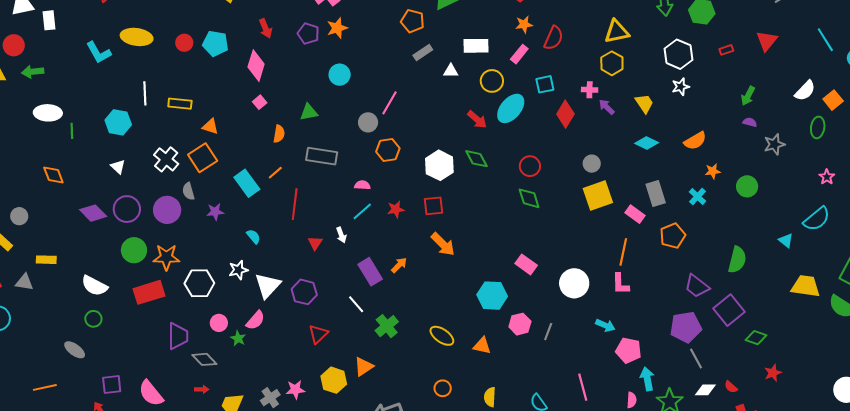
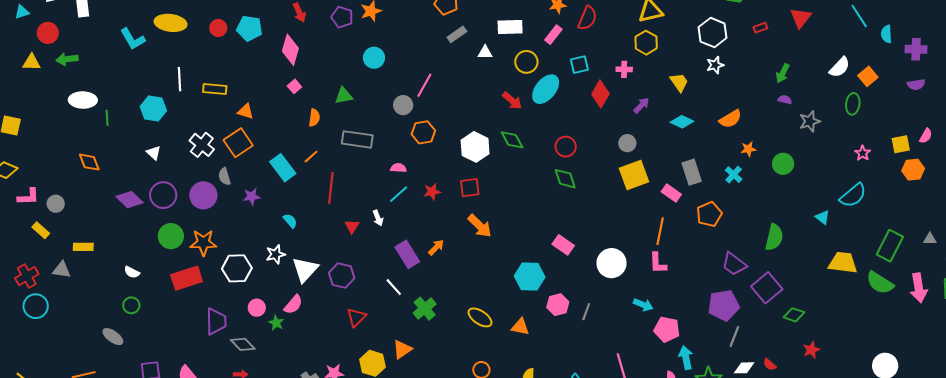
purple arrow: (607, 107) -> (641, 105), moved, turned 90
white semicircle: (94, 286) -> (132, 272), size x0.6
gray line: (696, 358) -> (734, 337), turned 50

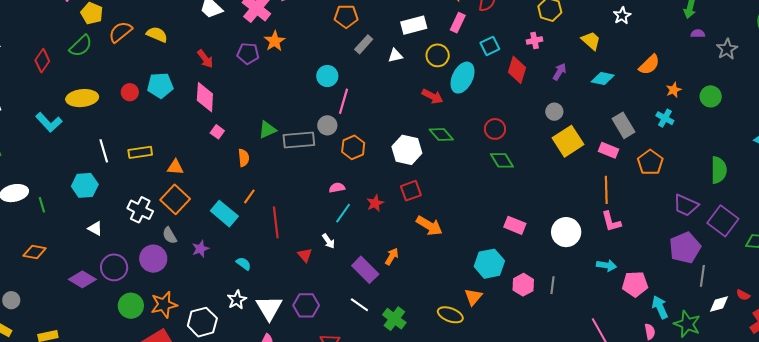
cyan circle: (374, 58) -> (327, 76), moved
gray rectangle: (357, 139) -> (299, 140), moved
orange diamond: (89, 162) -> (35, 252), turned -45
orange triangle: (520, 327) -> (473, 297), moved, turned -48

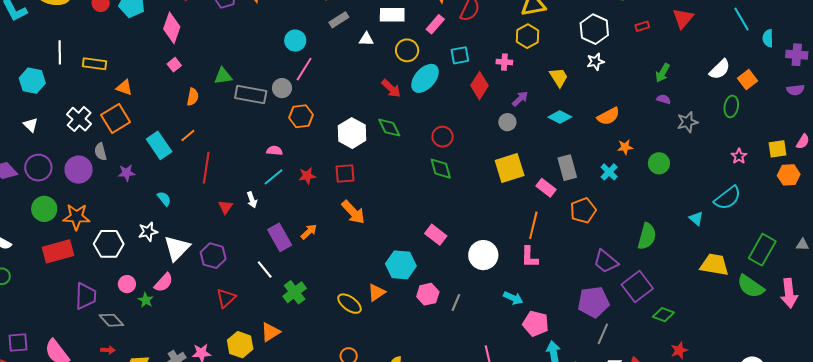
gray circle: (554, 112) -> (507, 122), moved

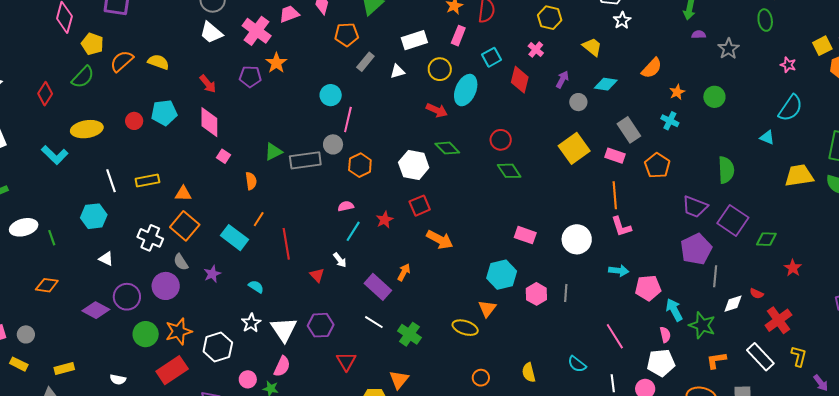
pink cross: (504, 62) -> (536, 50), turned -35
gray circle: (507, 122) -> (578, 102), moved

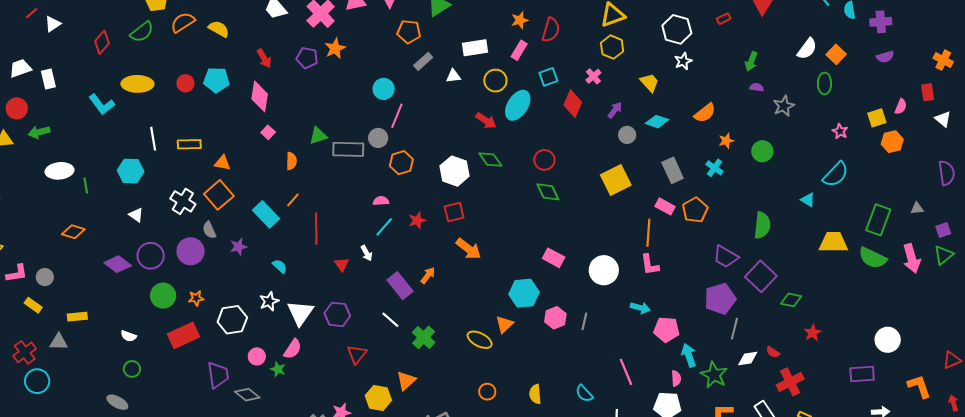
pink rectangle: (615, 156) -> (665, 206), moved
orange star: (179, 331) -> (196, 298), size x0.6

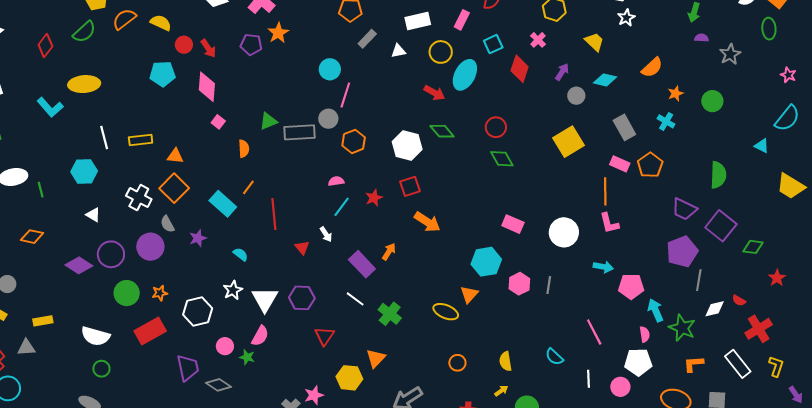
red circle: (185, 83) -> (184, 45), moved
yellow trapezoid: (833, 242) -> (791, 186), turned -144
white semicircle: (129, 336) -> (95, 336), size x1.8

